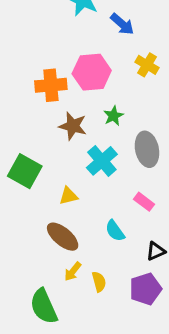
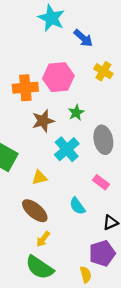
brown star: (73, 126) -> (43, 121), turned -30
yellow semicircle: (99, 282) -> (86, 275), moved
green semicircle: (44, 306) -> (40, 267), moved, turned -32

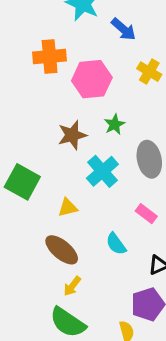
orange cross: (25, 88) -> (50, 56), moved

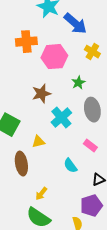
blue arrow: (124, 29) -> (75, 24), size x1.4
green star: (115, 124) -> (78, 83), moved
brown ellipse: (62, 250) -> (21, 164), moved, turned 40

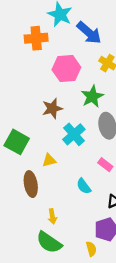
orange cross: (26, 42) -> (36, 38), moved
green star: (78, 83) -> (92, 97), size x1.5
yellow arrow: (41, 194) -> (52, 216), turned -48

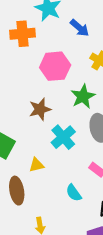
blue arrow: (89, 33) -> (79, 28), size x0.7

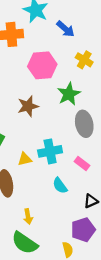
cyan cross: (63, 137) -> (50, 151), moved, turned 30

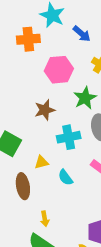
cyan cross: (50, 151) -> (69, 137), moved
cyan semicircle: (60, 186) -> (65, 177), moved

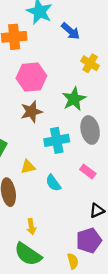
pink hexagon: (59, 70) -> (31, 77), moved

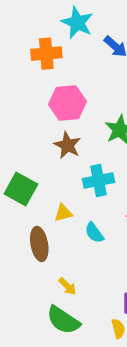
brown star: (31, 112) -> (67, 145), turned -30
yellow arrow: (31, 227) -> (67, 286), turned -35

